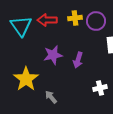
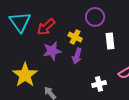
yellow cross: (75, 18) -> (75, 37), moved, turned 32
red arrow: (47, 20) -> (46, 27), moved, turned -42

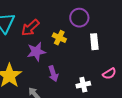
purple arrow: (77, 56) -> (53, 74), moved, turned -35

